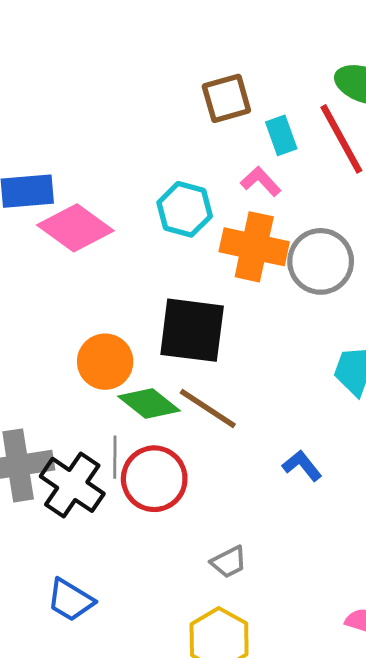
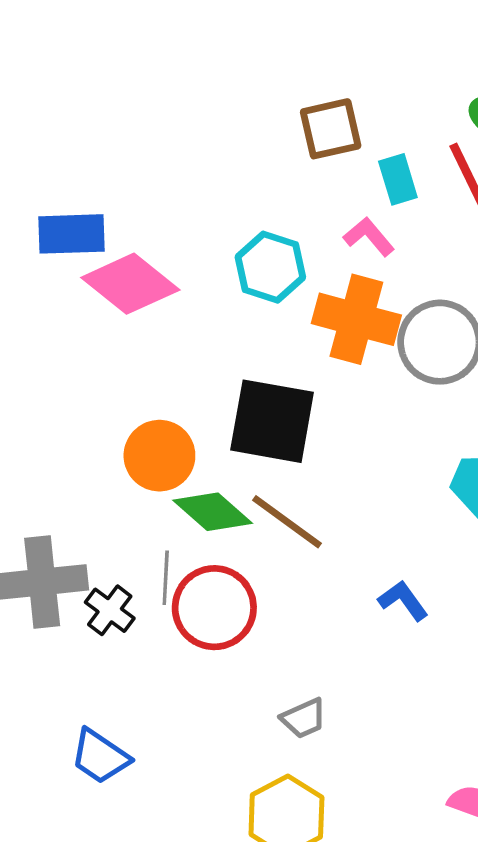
black cross: (72, 485) -> (110, 610), size x0.6

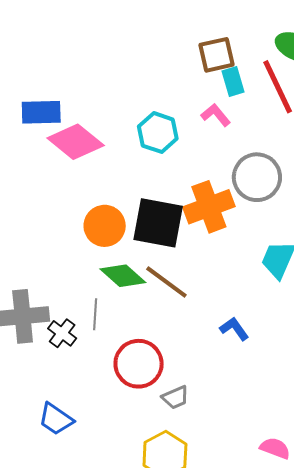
brown square: (331, 129) -> (216, 55), moved
orange cross: (356, 319) -> (209, 207), moved, turned -36
orange circle: (159, 456) -> (105, 226), moved
red circle: (214, 608) -> (139, 364), moved

